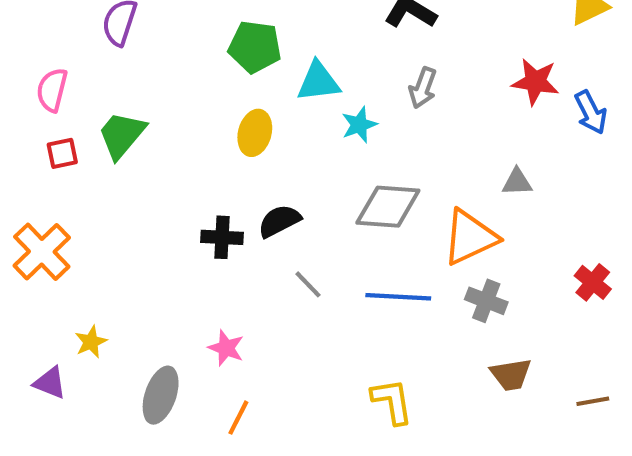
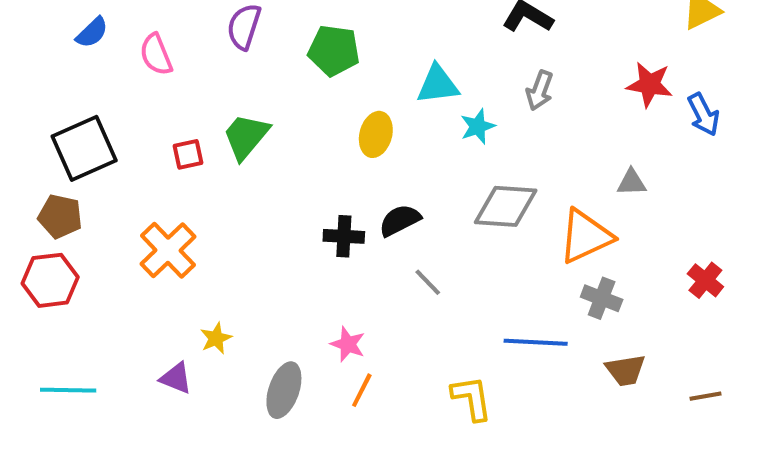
green pentagon: (255, 47) -> (334, 51), moved
pink semicircle: (52, 90) -> (156, 55), moved, turned -36
blue line: (398, 297) -> (536, 342), moved
yellow L-shape: (392, 401) -> (472, 398), moved
orange line: (238, 418) -> (362, 390), moved

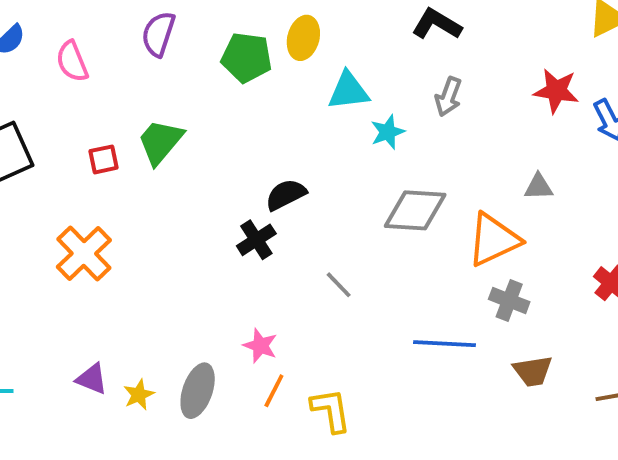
yellow ellipse: (376, 134) -> (303, 38), moved
black semicircle: (400, 220) -> (286, 195), moved
black cross: (344, 236) -> (256, 240), turned -36
yellow star: (216, 338) -> (139, 395), moved
yellow L-shape: (472, 398) -> (331, 410), moved

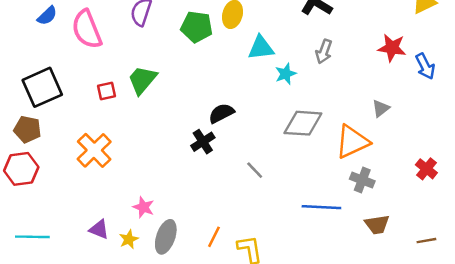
pink semicircle: (72, 61) -> (87, 29), size x1.5
gray triangle: (539, 187) -> (381, 108), turned -36
pink star: (260, 346) -> (144, 207), moved

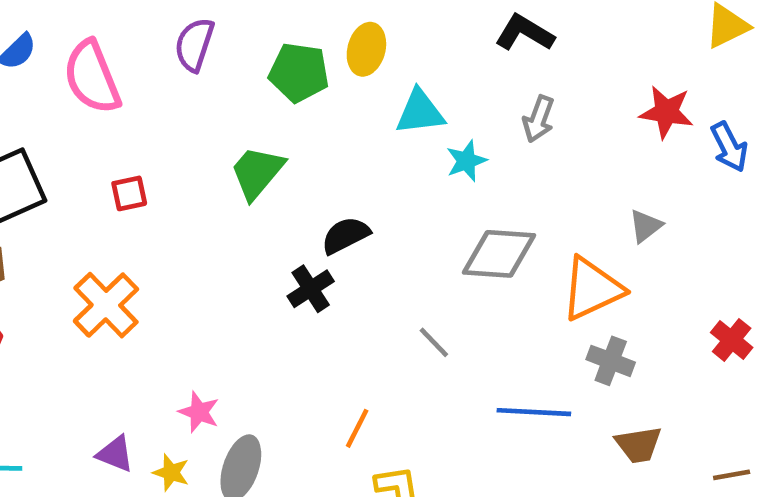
green trapezoid: (142, 80) -> (257, 172), moved
gray line: (255, 170) -> (434, 342), moved
orange line: (214, 237) -> (357, 428), moved
yellow star: (129, 239) -> (171, 473), turned -30

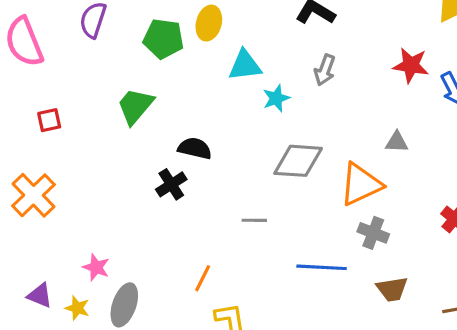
gray triangle: (646, 226) -> (397, 142), turned 40
black semicircle: (345, 235) -> (195, 148), turned 40
gray line: (434, 342) -> (254, 220), turned -45

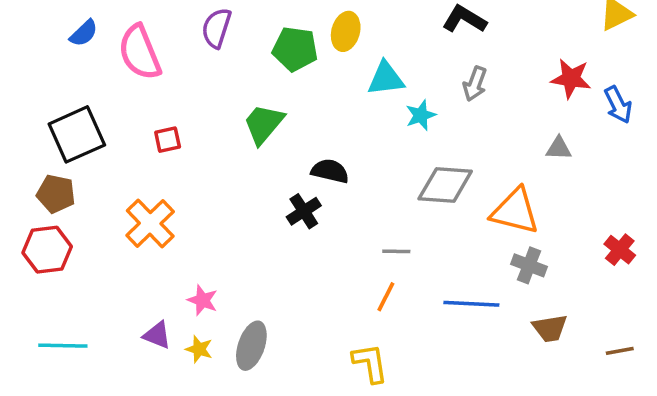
gray triangle: (397, 142) -> (559, 148), moved
orange triangle: (361, 184) -> (515, 211), turned 39
pink star: (96, 267) -> (203, 300), moved
orange line: (203, 278) -> (386, 297), moved

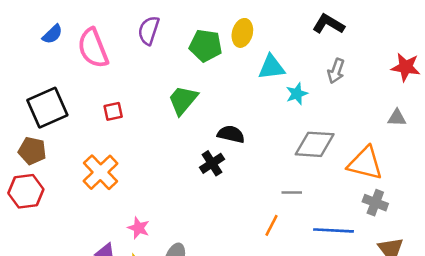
gray line: (396, 251) -> (292, 192), moved

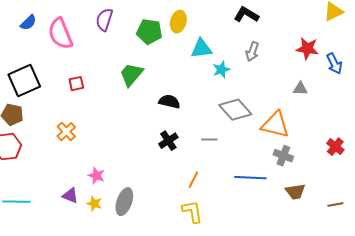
gray diamond: (315, 144) -> (235, 110), turned 44
black cross: (212, 163) -> (168, 141), moved
orange cross: (101, 172) -> (66, 132), size x0.7
gray line: (292, 192) -> (209, 140), moved
orange line: (271, 225) -> (193, 180), moved

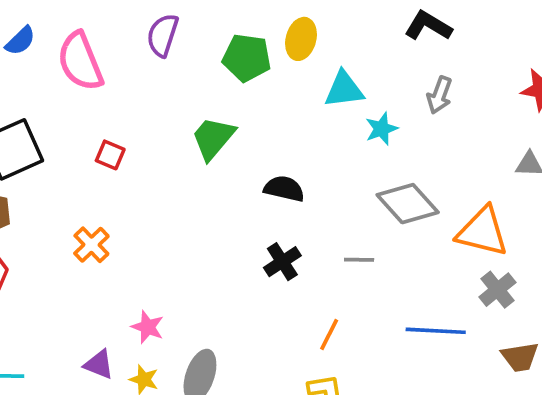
red square: (76, 84) -> (110, 155), turned 35
gray cross: (283, 156) -> (497, 290), turned 30

